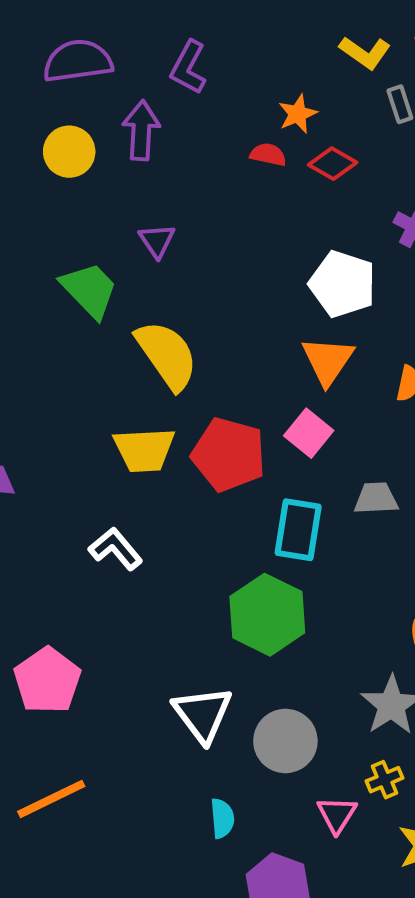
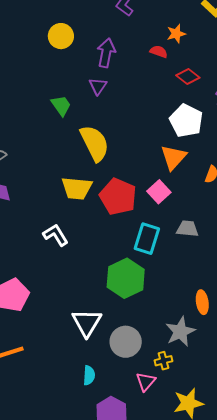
purple arrow: (141, 130) -> (106, 53), moved
red diamond: (333, 164) -> (188, 76), moved
green trapezoid: (89, 290) -> (61, 106), size x0.7
yellow cross: (384, 780) -> (163, 361), moved

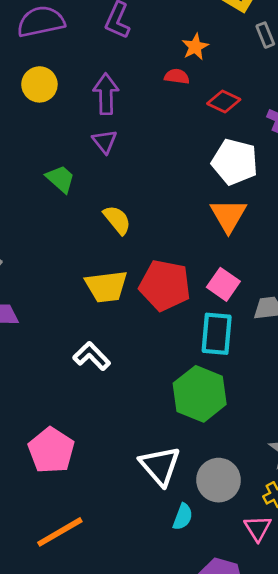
yellow semicircle: (95, 143) -> (117, 220), size x0.6
pink square: (159, 192) -> (223, 284), moved
cyan semicircle: (89, 375) -> (183, 517), moved, turned 30

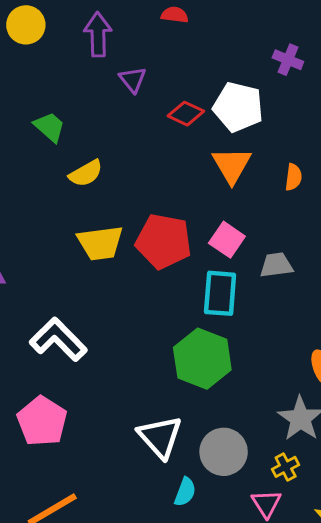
red diamond: (224, 102) -> (186, 114), moved
purple triangle: (105, 141) -> (133, 79), moved
yellow semicircle: (117, 220) -> (86, 173), moved, turned 100
white L-shape: (92, 356) -> (58, 339), moved, size x1.4

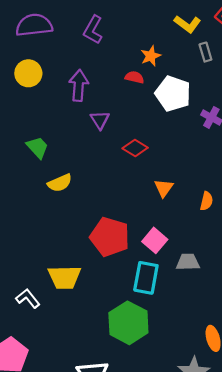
white pentagon: (238, 107) -> (173, 94), moved
orange triangle: (232, 165) -> (164, 188), size x0.7
yellow trapezoid: (100, 243) -> (64, 277), moved
white L-shape: (58, 339) -> (28, 298), size x0.6

